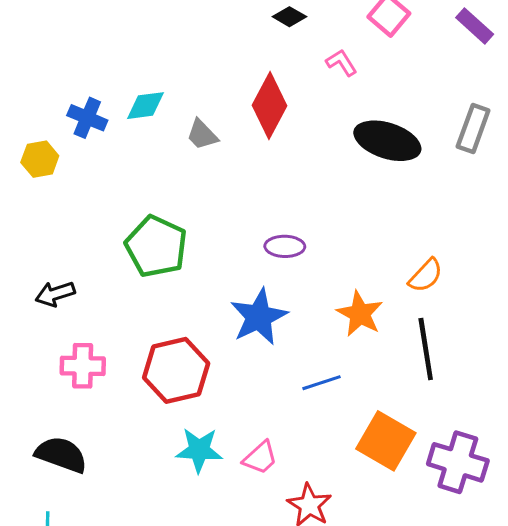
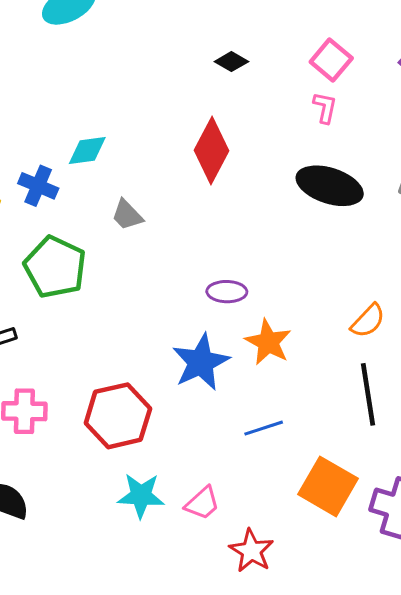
pink L-shape: (341, 63) -> (325, 108), moved, turned 44
blue cross: (87, 118) -> (38, 186), moved
gray trapezoid: (202, 135) -> (127, 215), moved
green pentagon: (156, 246) -> (55, 267), moved
orange star: (360, 314) -> (268, 342), moved

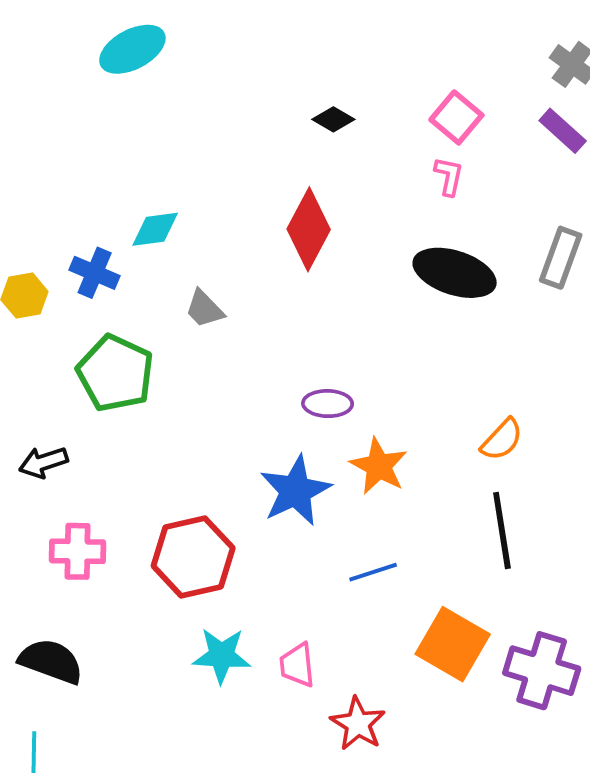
pink trapezoid: (202, 503) -> (297, 665), turned 126

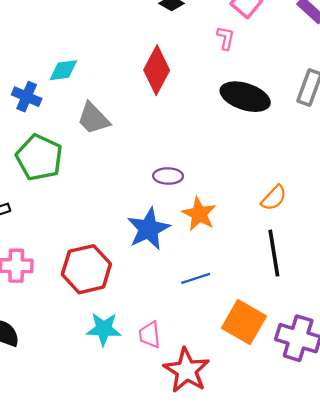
pink L-shape: (449, 176) -> (226, 38), moved
gray trapezoid: (204, 309) -> (93, 118), size x1.4
red star: (358, 724) -> (186, 370), size x1.4

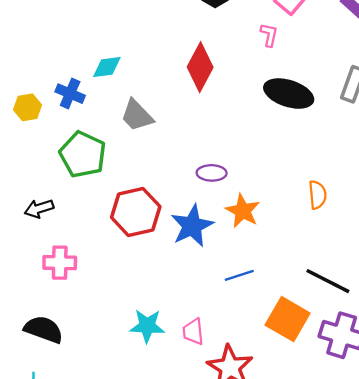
orange semicircle: (274, 198) -> (317, 195), turned -48
black line: (274, 253) -> (328, 281), moved, turned -54
red hexagon: (86, 269) -> (136, 212), moved

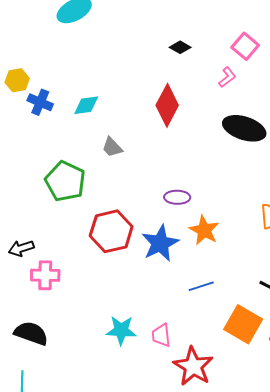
pink L-shape: (269, 35) -> (227, 77), turned 40
blue cross: (70, 94) -> (40, 102), moved
yellow hexagon: (27, 107) -> (17, 80), moved
gray trapezoid: (137, 115) -> (112, 147), size x0.7
black arrow: (39, 209) -> (21, 248), moved

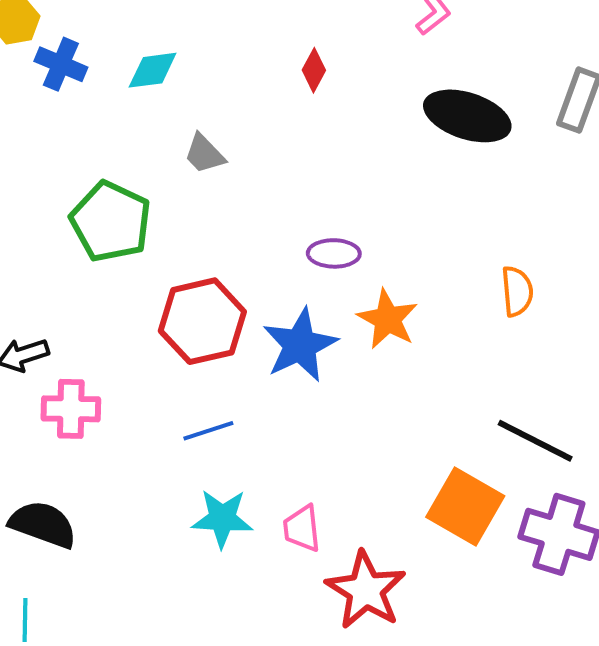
red diamond: (167, 105) -> (314, 70), size x0.5
blue line: (201, 286) -> (208, 431), moved

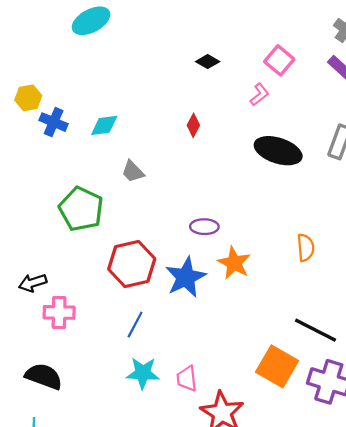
blue line: (208, 431) -> (135, 325), turned -44

